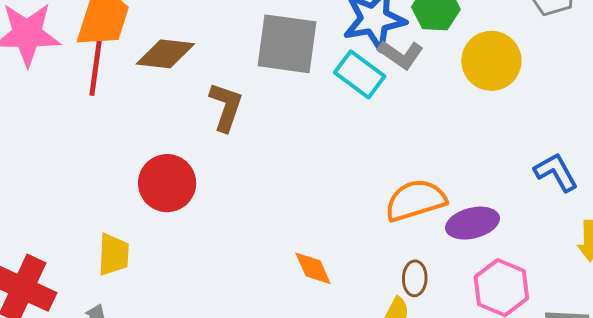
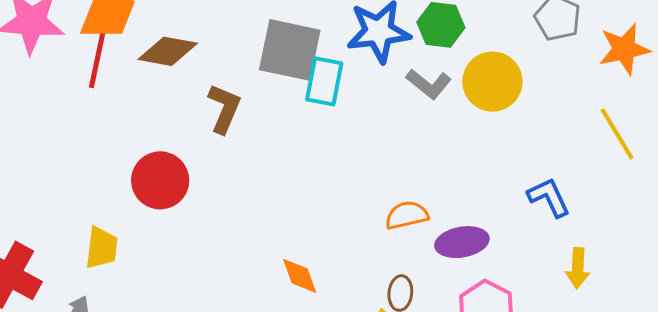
gray L-shape: (401, 54) -> (429, 84), moved
cyan rectangle: (360, 74) -> (324, 81), moved, turned 60
orange semicircle: (416, 200) -> (407, 215), size x0.7

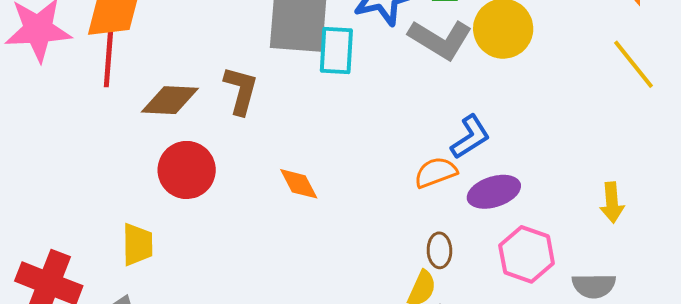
brown diamond: (168, 51) -> (170, 100), moved
gray L-shape: (429, 84) -> (440, 39), size x1.4
blue L-shape: (549, 197) -> (470, 137), moved, turned 90
orange diamond: (300, 276) -> (299, 184), moved

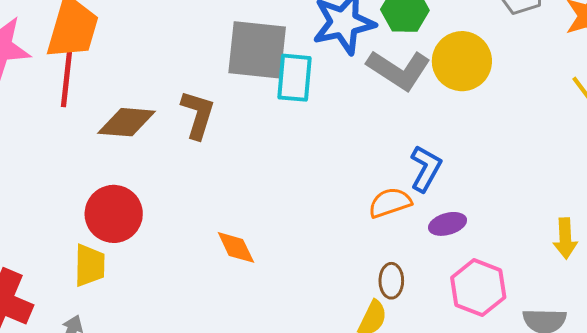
blue L-shape: (470, 137) -> (426, 168), turned -30
red circle: (187, 170) -> (114, 214), moved
orange diamond: (299, 184) -> (236, 247), moved
purple ellipse: (494, 192) -> (448, 224), size x0.7

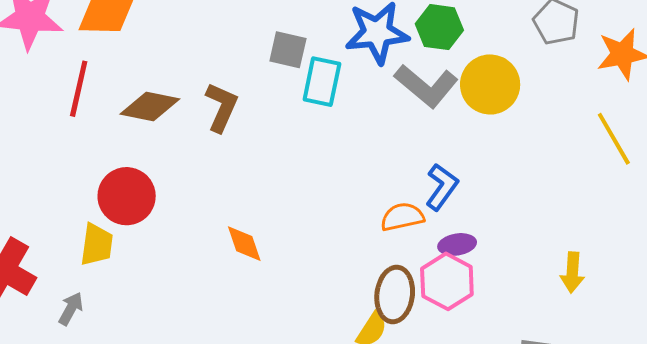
gray square: (257, 50) -> (288, 50), size x0.6
red line: (66, 79) -> (79, 89), moved
brown ellipse: (391, 281) -> (395, 294), size x1.6
pink hexagon: (478, 288) -> (447, 281), moved

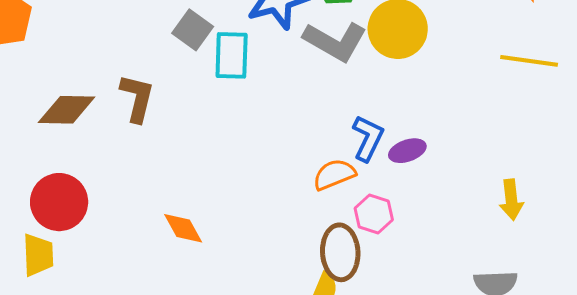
gray square: (288, 50) -> (193, 30), turned 33
yellow line: (614, 139) -> (529, 61), turned -42
purple ellipse: (457, 244) -> (407, 151), moved
pink hexagon: (447, 281) -> (374, 214), moved, size x0.7

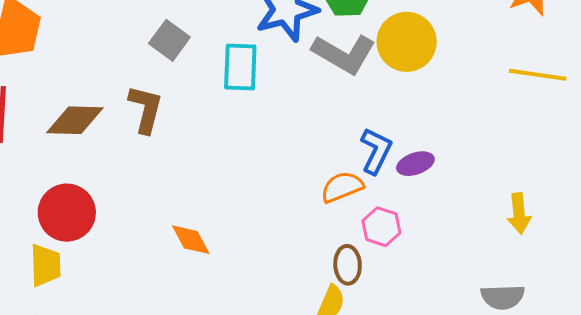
gray square: (193, 30) -> (169, 40), moved
brown ellipse: (340, 252) -> (348, 265), size x0.7

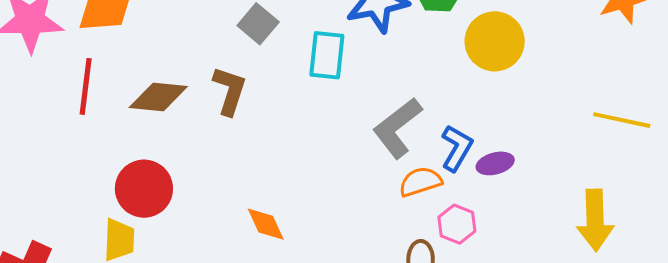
gray L-shape: (344, 54) -> (397, 128), moved, turned 108
yellow line: (538, 75) -> (622, 120), moved
yellow arrow: (519, 213) -> (595, 220), size x1.5

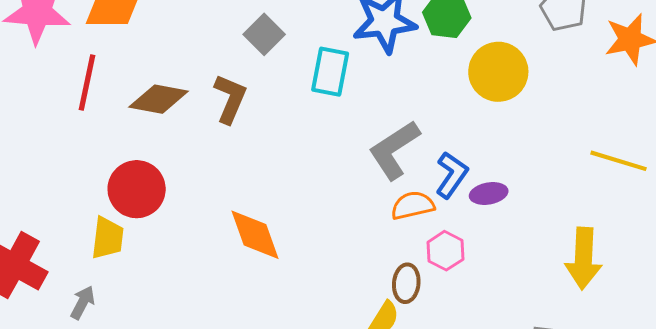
orange diamond: (266, 224) -> (255, 235), size x1.4

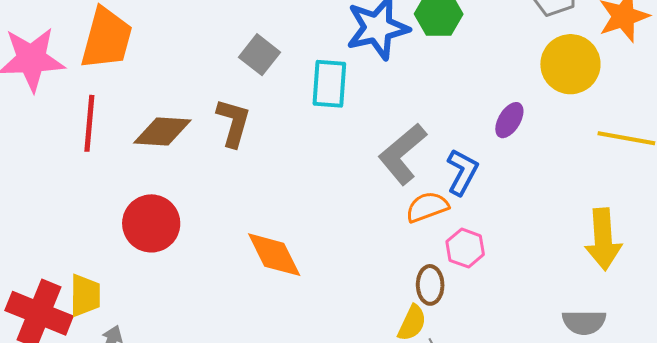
yellow circle: (498, 72) -> (570, 64), moved
purple ellipse: (489, 193) -> (509, 120), moved, turned -42
yellow trapezoid: (108, 238) -> (85, 295), moved

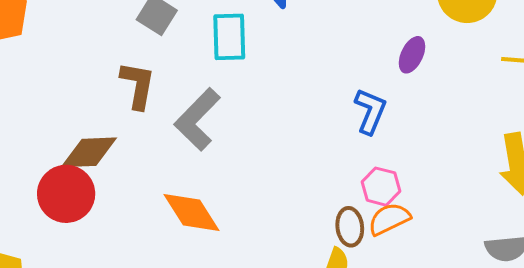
brown diamond: (162, 131) -> (89, 152), moved
gray L-shape: (402, 154) -> (197, 119), moved
orange semicircle: (427, 207) -> (389, 219), moved

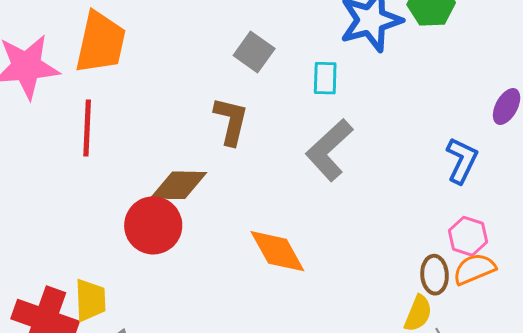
cyan rectangle: (229, 37) -> (325, 78), size x0.7
gray L-shape: (197, 119) -> (329, 150), moved

